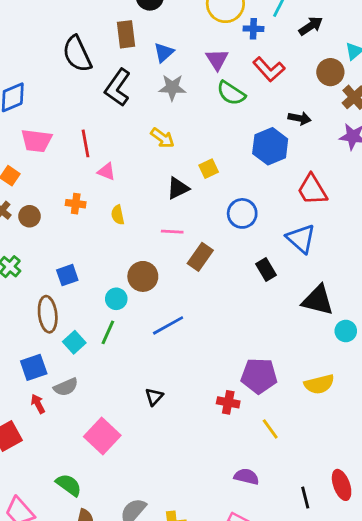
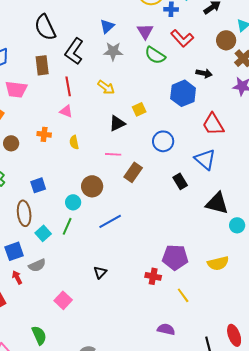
brown rectangle: (126, 34) -> (42, 65), moved
red line: (85, 143) -> (68, 86), moved
pink square: (102, 436) -> (63, 300), size x0.7
green semicircle: (69, 485) -> (39, 335), turned 30

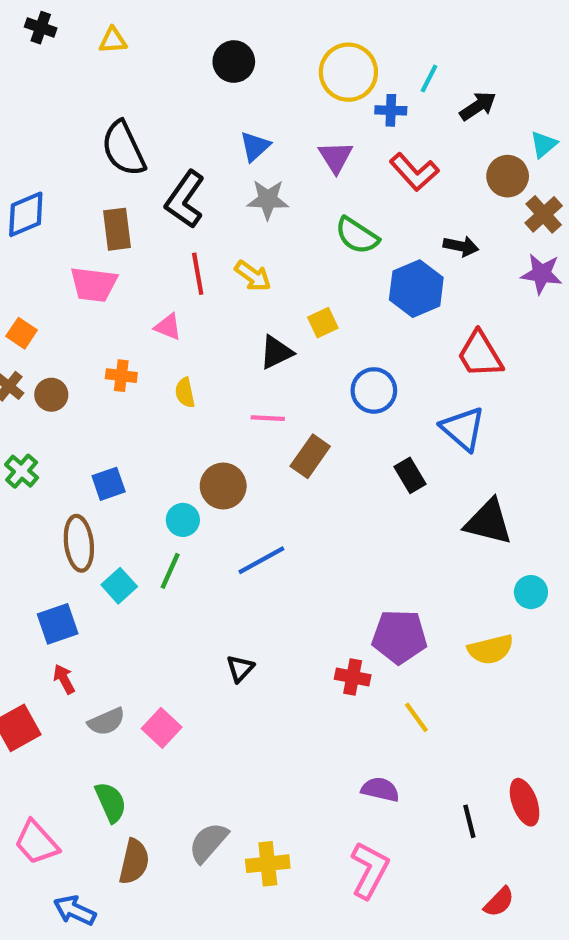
green semicircle: (155, 55) -> (357, 236), moved
red line: (68, 86) -> (198, 274), moved
pink trapezoid: (16, 89) -> (94, 284), moved
cyan circle: (237, 225) -> (531, 592), moved
gray semicircle: (37, 265) -> (106, 722), moved

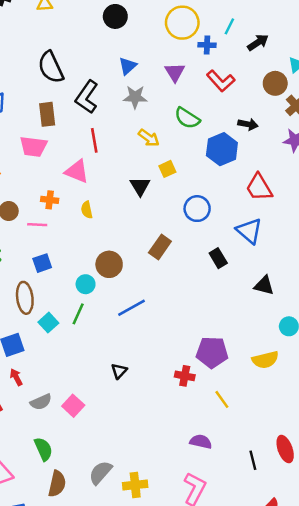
yellow arrow: (253, 276) -> (149, 138), moved
pink triangle: (168, 327) -> (77, 171), size x1.5
black triangle: (276, 352) -> (140, 186), turned -35
pink line: (268, 418) -> (37, 225), moved
black triangle: (488, 522) -> (264, 285), size x0.7

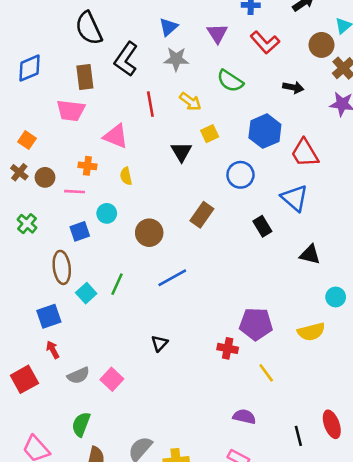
red line: (94, 140) -> (150, 104), moved
blue hexagon: (222, 149) -> (265, 131), moved
cyan circle: (86, 284) -> (107, 213), moved
green semicircle: (43, 449) -> (81, 424), turned -135

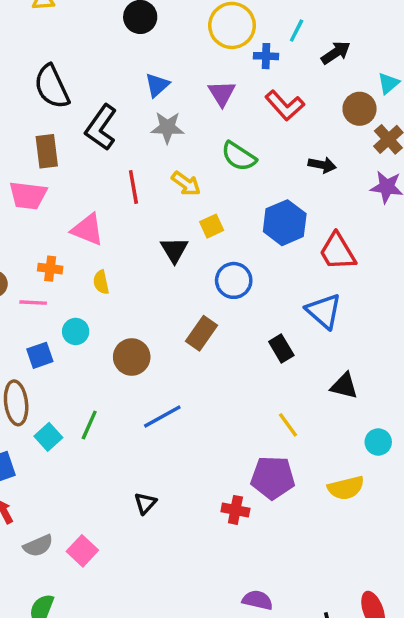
blue circle: (240, 175) -> (234, 280), moved
yellow line: (266, 373) -> (288, 425), moved

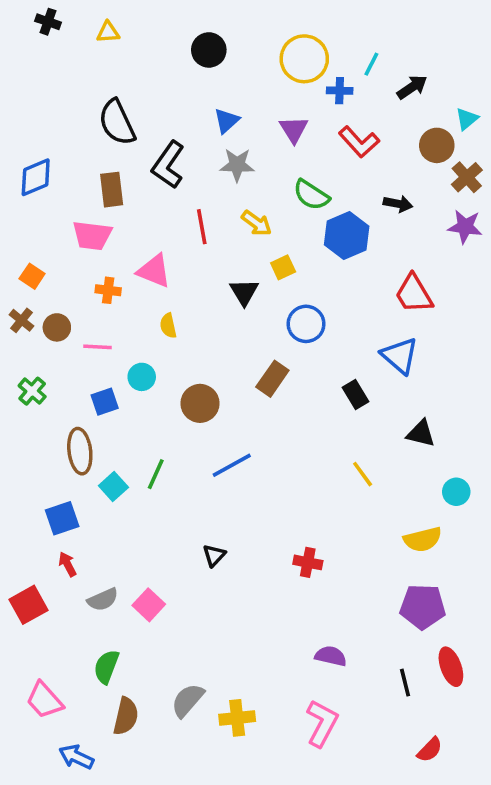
blue hexagon: (285, 223) -> (347, 236), moved
orange cross: (50, 269) -> (108, 290), moved
purple pentagon: (273, 478) -> (423, 607), moved

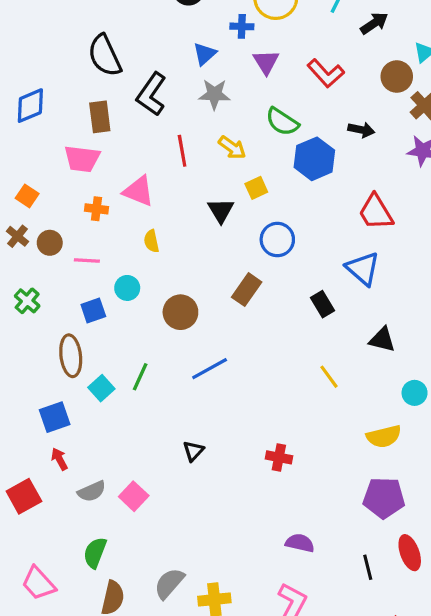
blue cross: (340, 91) -> (242, 26), moved

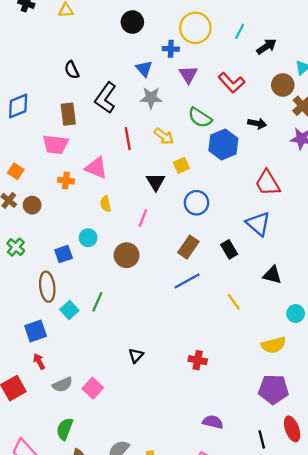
blue triangle: (205, 54) -> (144, 69), turned -30
black semicircle: (105, 56) -> (72, 70), size x0.6
pink line: (87, 261) -> (143, 218), moved, turned -72
brown rectangle: (247, 290) -> (188, 247), moved
blue line: (210, 369) -> (187, 281), moved

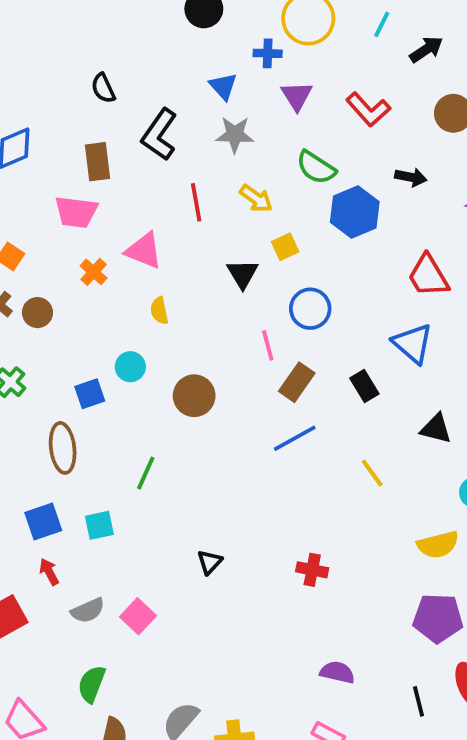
orange cross: (66, 181) -> (94, 272), turned 35
pink line: (143, 218) -> (268, 345), moved, turned -36
cyan square: (69, 310) -> (99, 525), moved, turned 30

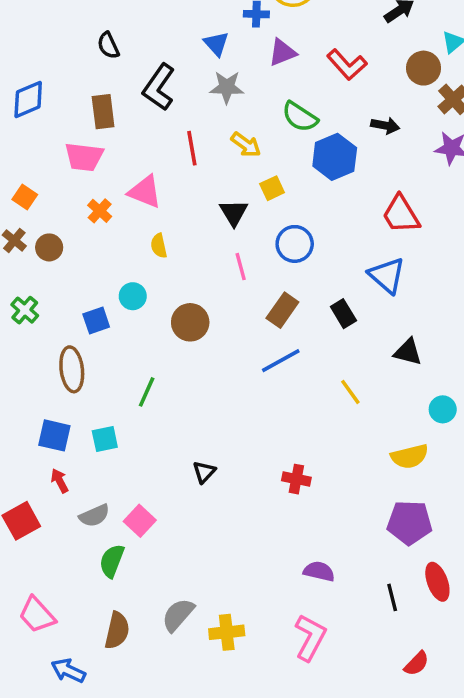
purple triangle: (297, 96) -> (282, 52), turned 40
pink line: (268, 345) -> (241, 267), moved
blue square: (43, 521) -> (54, 435), turned 32
green semicircle: (92, 684) -> (112, 561), moved

